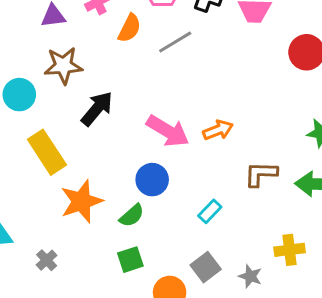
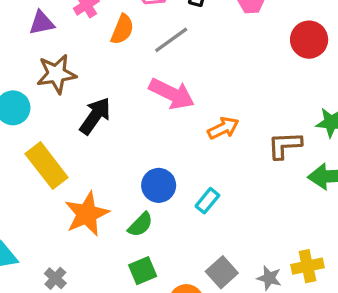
pink arrow: (168, 131) -> (172, 94), moved
brown L-shape: (261, 174) -> (285, 145), moved
cyan rectangle: (210, 211) -> (207, 201), moved
yellow cross: (290, 250) -> (307, 266), moved

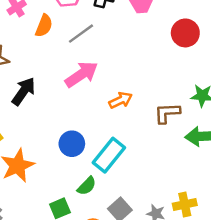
pink arrow: (172, 94) -> (81, 74), turned -60
cyan rectangle: (207, 201) -> (109, 155), size x1.8
green semicircle: (140, 225) -> (87, 186), moved

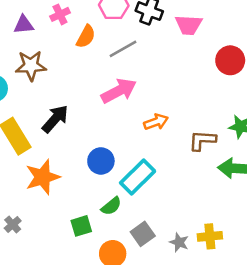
black arrow: (24, 91) -> (55, 119), moved

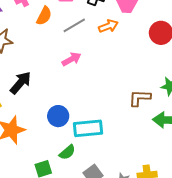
pink arrow: (119, 91) -> (71, 59), size x0.7
orange arrow: (156, 122) -> (108, 26), moved
cyan rectangle: (138, 177) -> (88, 128), turned 40

